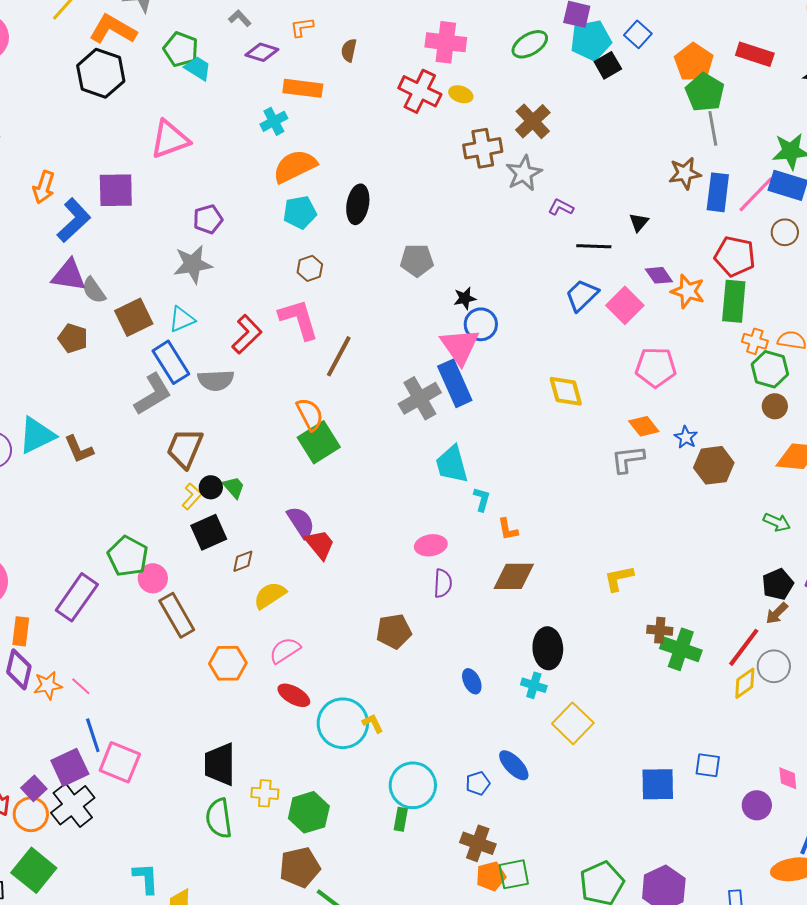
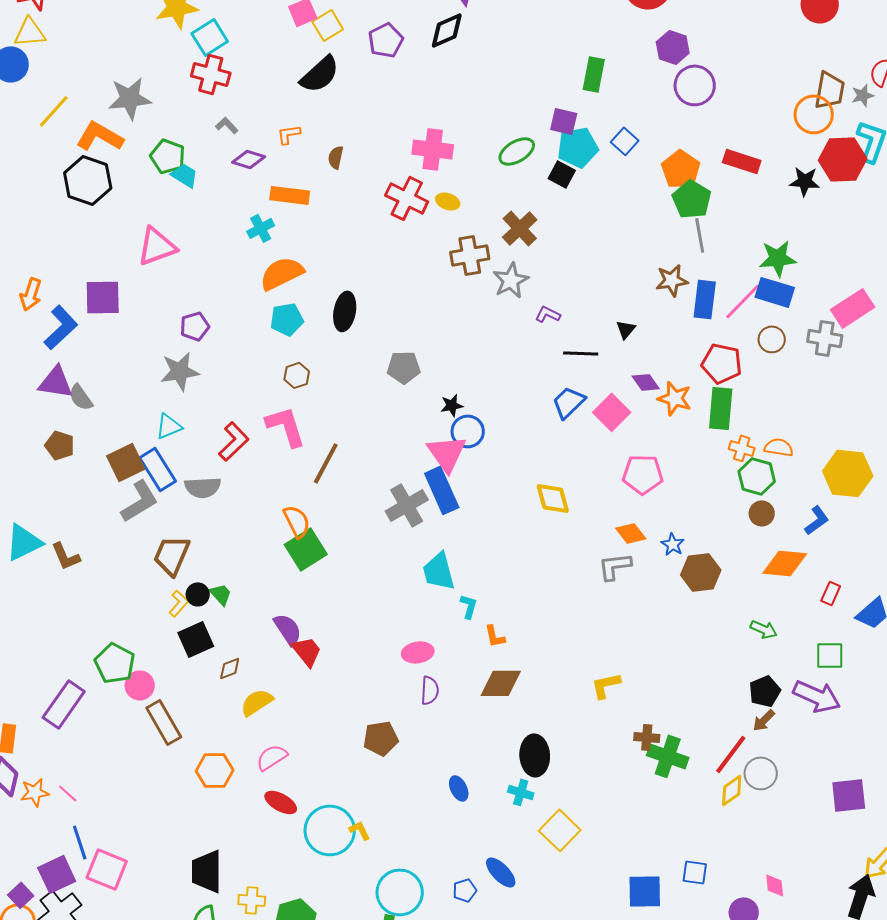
black square: (608, 65) -> (562, 174), moved, turned -32
brown square: (134, 317) -> (126, 462), moved

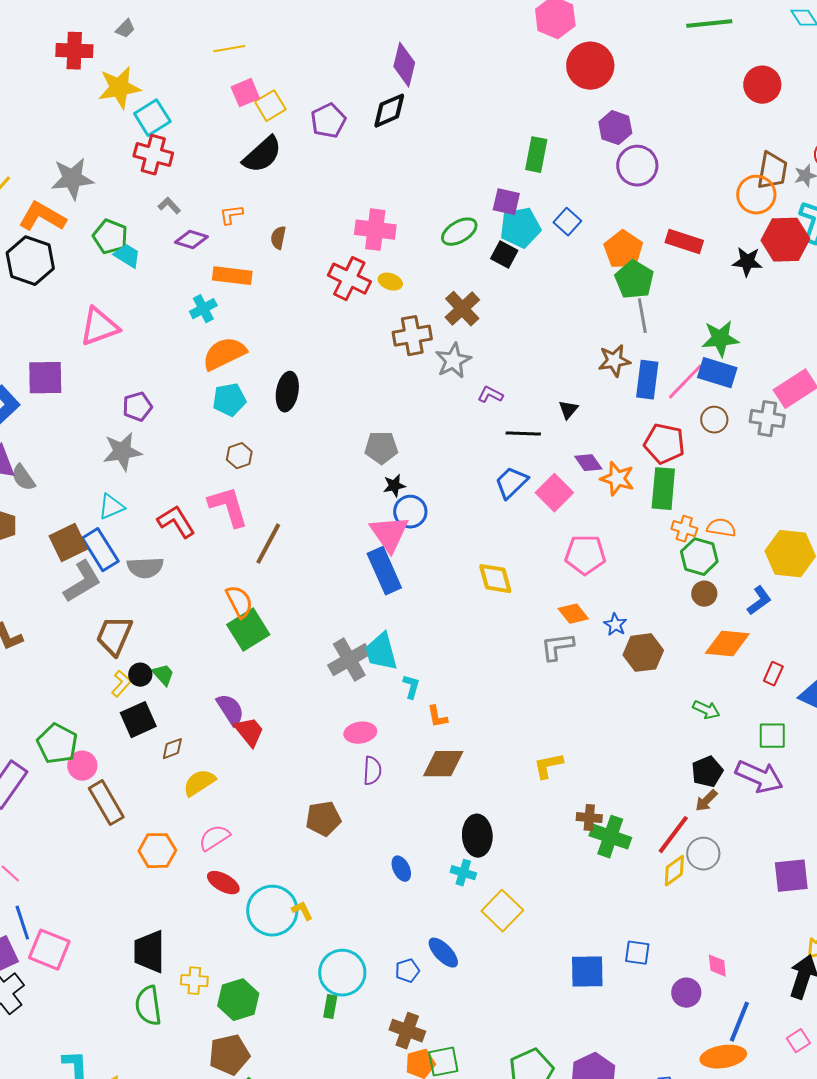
gray pentagon: (404, 367) -> (381, 448), moved
red L-shape: (234, 441) -> (176, 522), turned -78
gray cross: (407, 505) -> (349, 660), moved

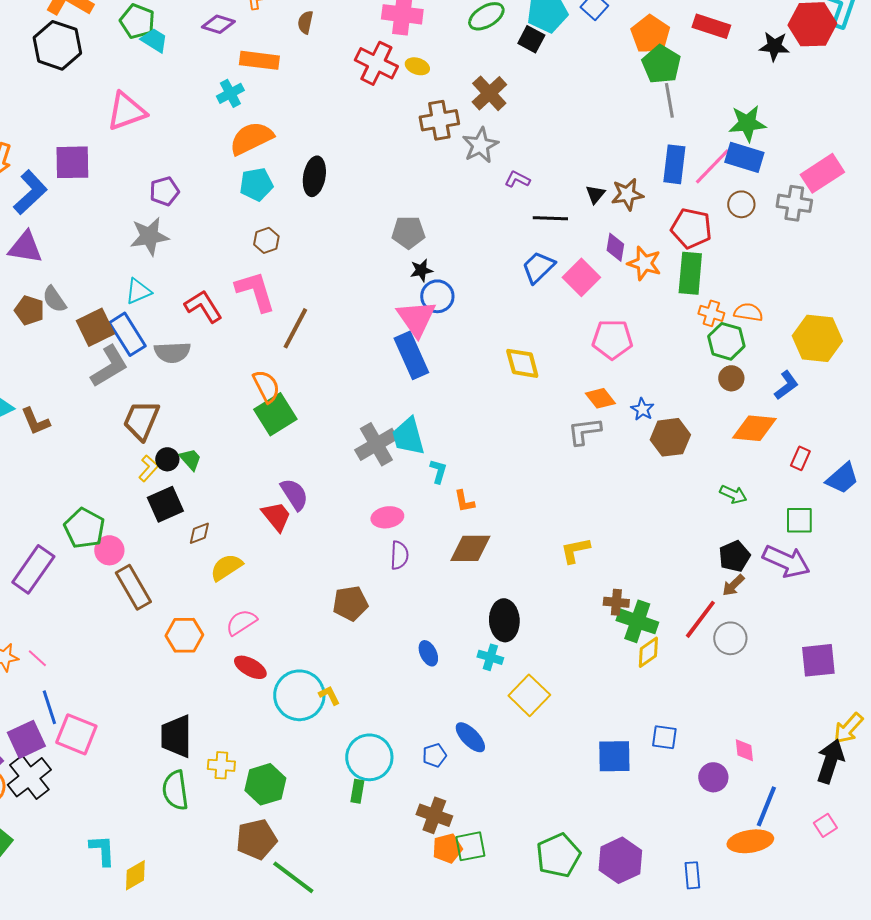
brown star: (614, 361) -> (627, 194), moved
purple diamond: (588, 463) -> (615, 247), turned 44
gray semicircle: (23, 478) -> (54, 299), moved
purple semicircle: (230, 710) -> (294, 494), moved
yellow diamond: (674, 871) -> (648, 652), moved

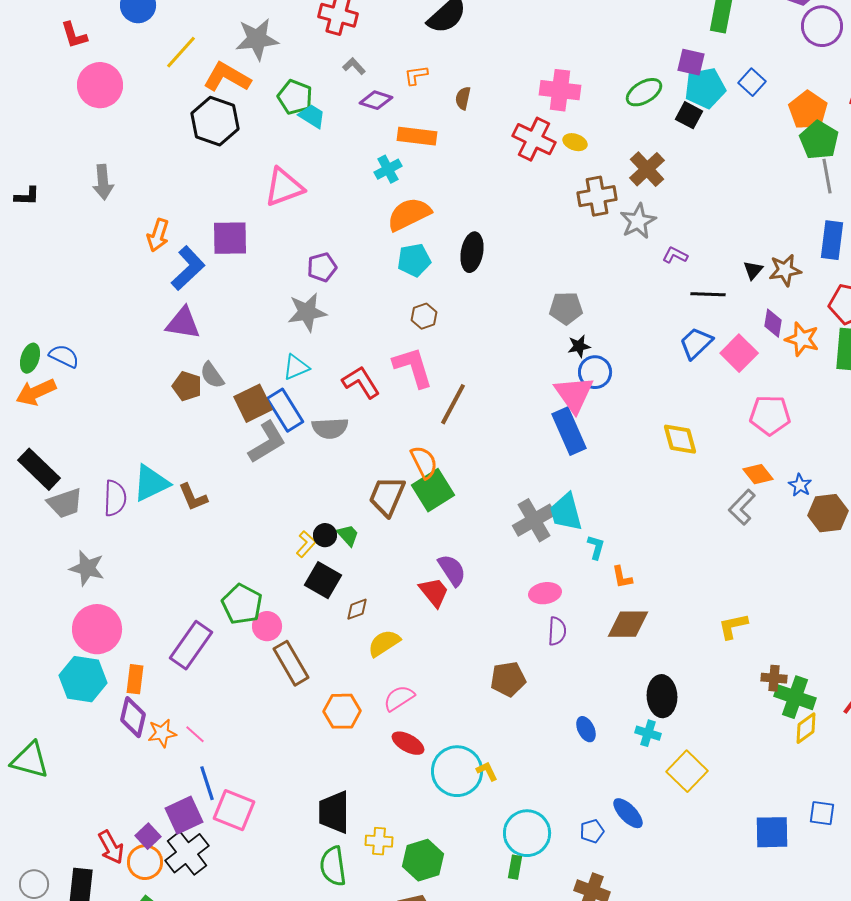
brown trapezoid: (141, 420) -> (387, 496), moved
gray L-shape: (584, 431) -> (742, 507), turned -39
black square: (165, 504) -> (323, 580), turned -36

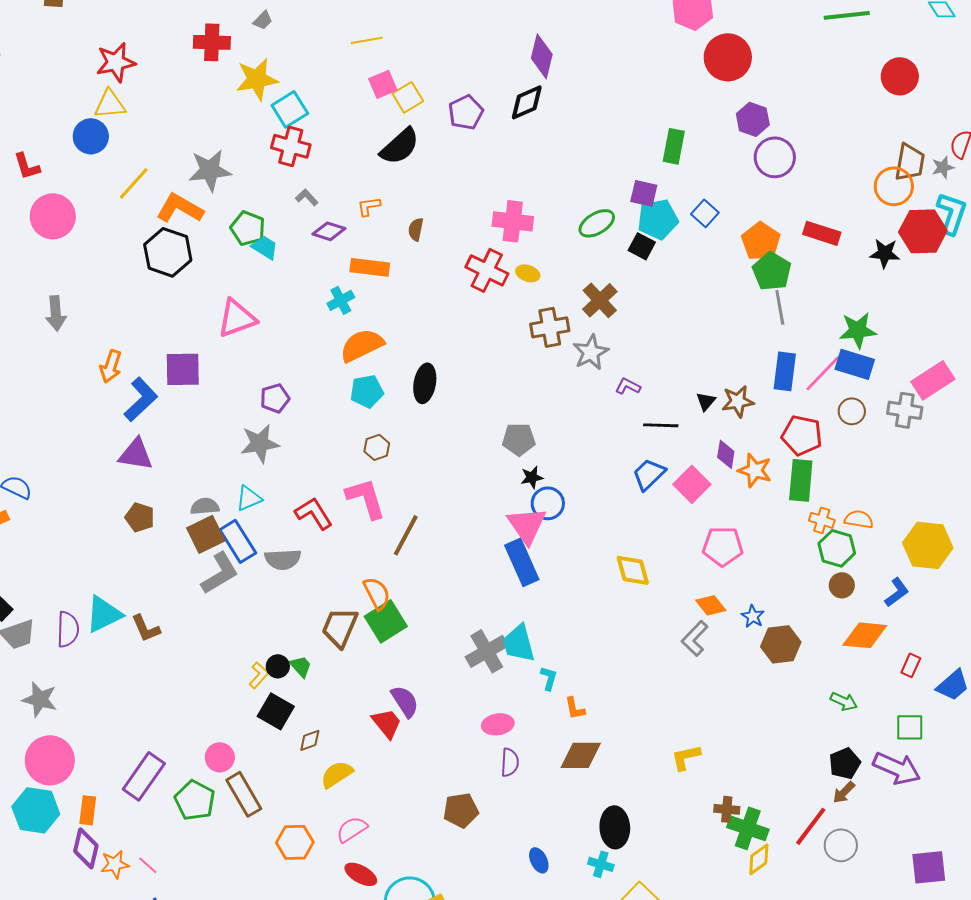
gray semicircle: (212, 375) -> (205, 506), moved, turned 120
green pentagon: (242, 604) -> (195, 800), moved

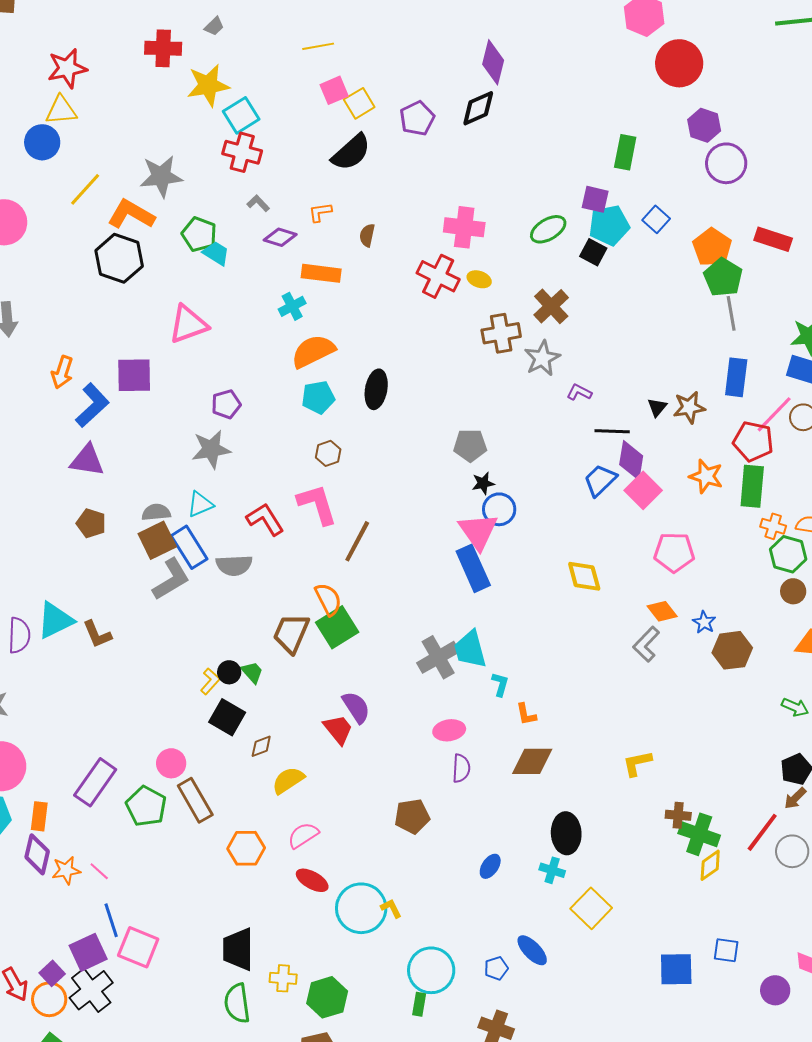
pink line: (823, 373) -> (774, 414), moved
purple diamond: (726, 454) -> (631, 460), moved, size x1.4
blue ellipse: (539, 860) -> (490, 866), turned 60

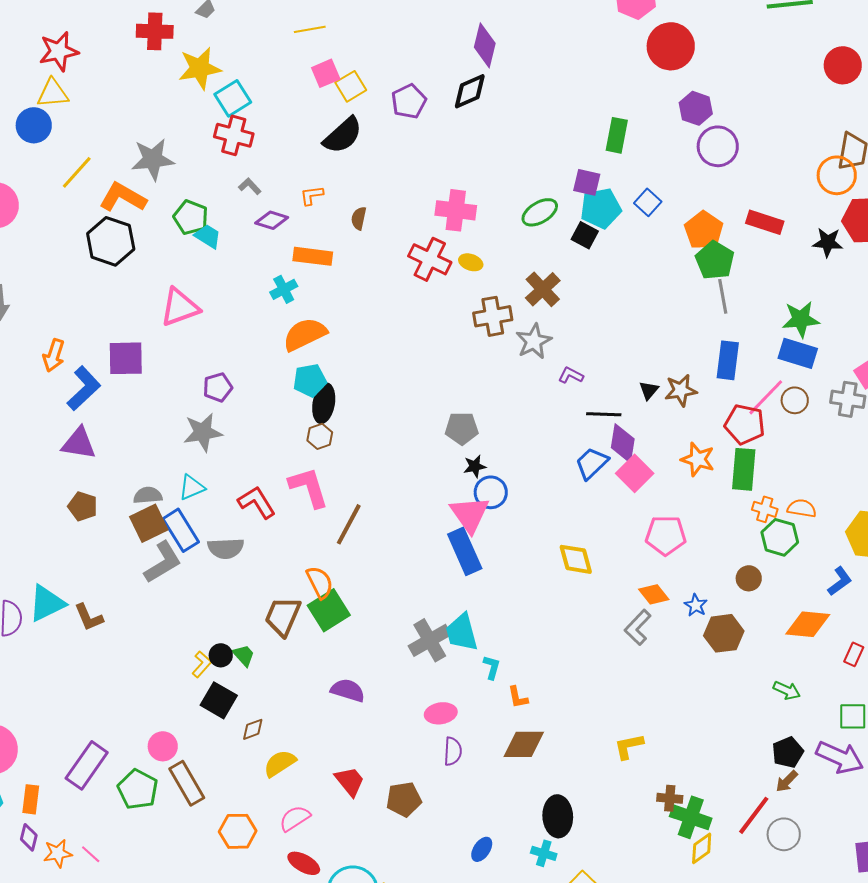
black ellipse: (376, 389) -> (324, 403), moved
brown circle: (793, 591) -> (749, 578), moved
purple semicircle: (356, 707) -> (348, 690), turned -40
red trapezoid: (338, 729) -> (350, 781), moved
purple diamond: (37, 854) -> (29, 837), size x0.7

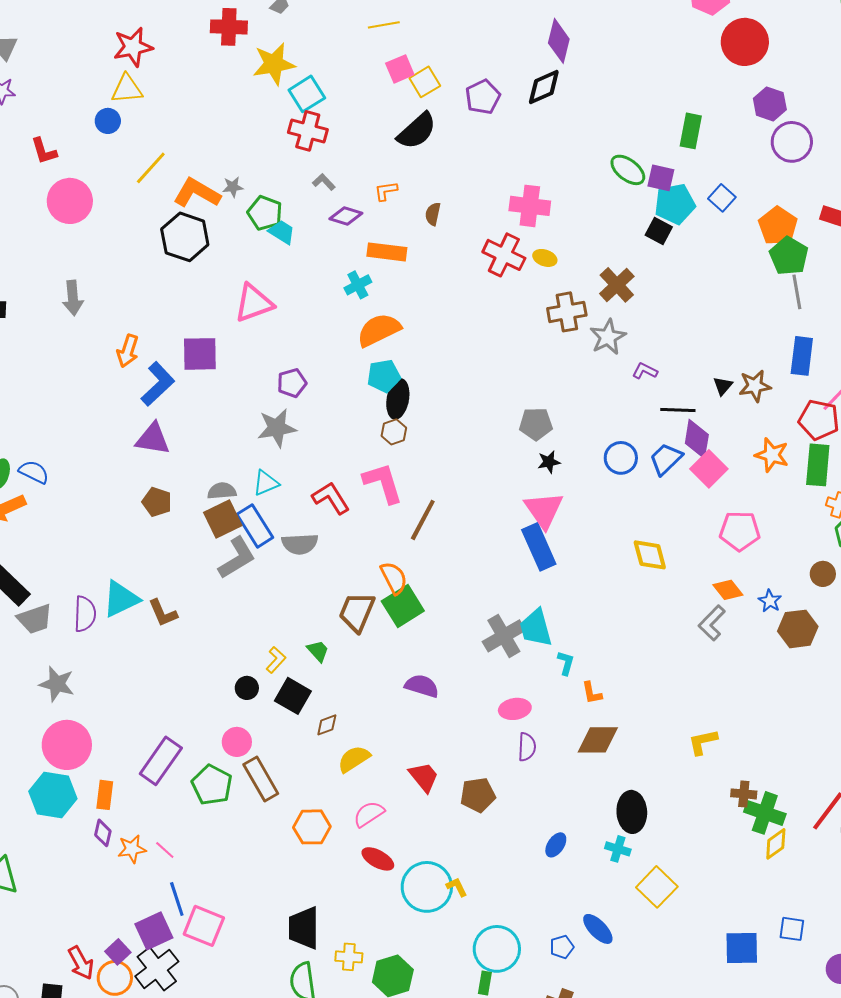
blue circle: (34, 125) -> (108, 121), size x0.7
gray star: (153, 159) -> (233, 187), moved, size x0.5
green ellipse: (540, 212) -> (628, 170), moved, turned 69
blue circle: (491, 492) -> (621, 458), moved
black circle: (221, 655) -> (247, 688), moved

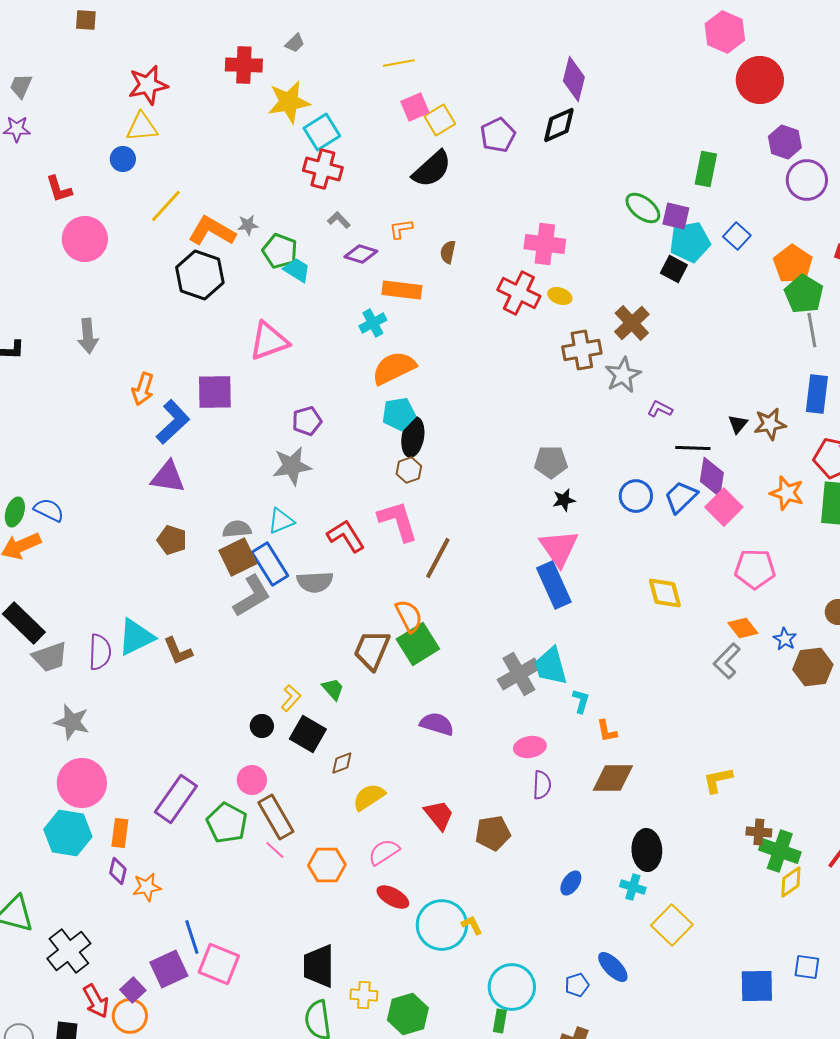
pink line: (165, 850) -> (275, 850), moved
black cross: (157, 969) -> (69, 951), moved

